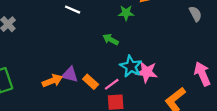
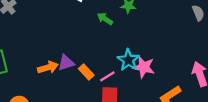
green arrow: (111, 40) -> (105, 19), moved
purple triangle: (70, 75) -> (66, 63), turned -36

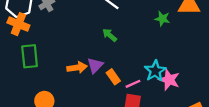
green arrow: (105, 19) -> (110, 35), moved
purple triangle: (66, 63) -> (95, 65), turned -36

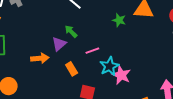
purple triangle: (95, 65) -> (59, 44), moved
pink line: (133, 84) -> (92, 51), moved

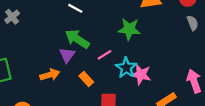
green star: (119, 20) -> (129, 29), moved, size x1.5
green arrow: (71, 31) -> (77, 39), size x1.6

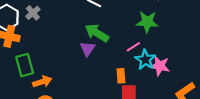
pink line: (105, 55) -> (133, 47), moved
orange arrow: (50, 75) -> (42, 82), moved
orange rectangle: (86, 79) -> (121, 76), moved, turned 40

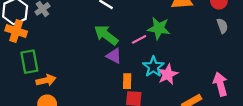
pink line: (133, 47) -> (139, 39), moved
purple triangle: (87, 49) -> (114, 56), moved, turned -42
pink star: (160, 66) -> (168, 74), turned 30

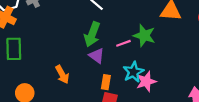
green arrow: (106, 35) -> (92, 34), turned -115
orange arrow: (46, 80) -> (62, 75), moved, turned 66

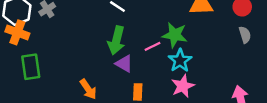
cyan star: (133, 72) -> (180, 61), moved

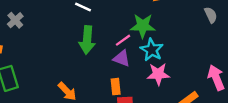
purple triangle: (124, 64) -> (122, 58), moved
pink star: (183, 86) -> (158, 74), turned 30

